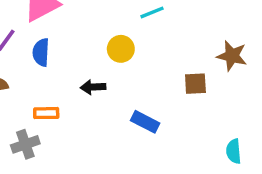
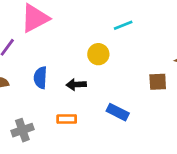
blue semicircle: (41, 52) -> (40, 78), moved
orange rectangle: (46, 113) -> (67, 119), moved

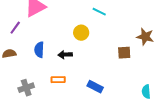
cyan line: (123, 25) -> (99, 12), turned 48
blue rectangle: (118, 112) -> (95, 87), moved

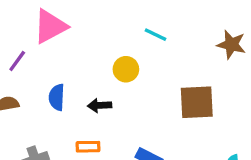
brown star: (145, 37) -> (231, 45), moved
brown square: (124, 53) -> (197, 102), size x1.6

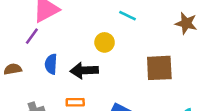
purple line: (17, 61) -> (32, 36), moved
black arrow: (100, 105) -> (84, 70), size x1.5

